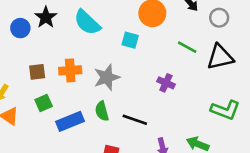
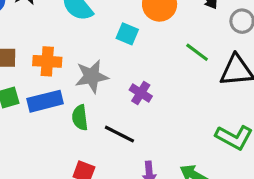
purple cross: (166, 83) -> (141, 93), moved
blue rectangle: (70, 121) -> (45, 101), moved

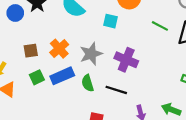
orange cross: (47, 61) -> (59, 49), turned -36
purple cross: (141, 93) -> (126, 60), size x1.5

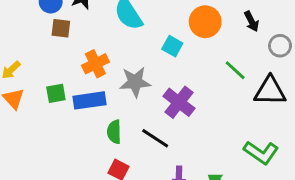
brown square: (31, 51) -> (61, 28), moved
green semicircle: (88, 83) -> (114, 132), moved

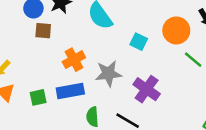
orange circle: (205, 22) -> (176, 30), moved
green square: (56, 93) -> (38, 97), moved

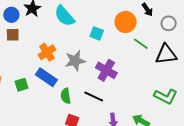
brown square: (43, 31) -> (13, 35), moved
blue rectangle: (70, 91) -> (46, 77), turned 50

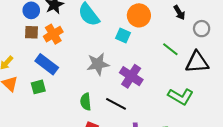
orange circle: (126, 22) -> (139, 15), moved
orange cross: (47, 52) -> (53, 34), moved
blue rectangle: (46, 77) -> (47, 64), moved
green L-shape: (166, 96) -> (181, 96), moved

